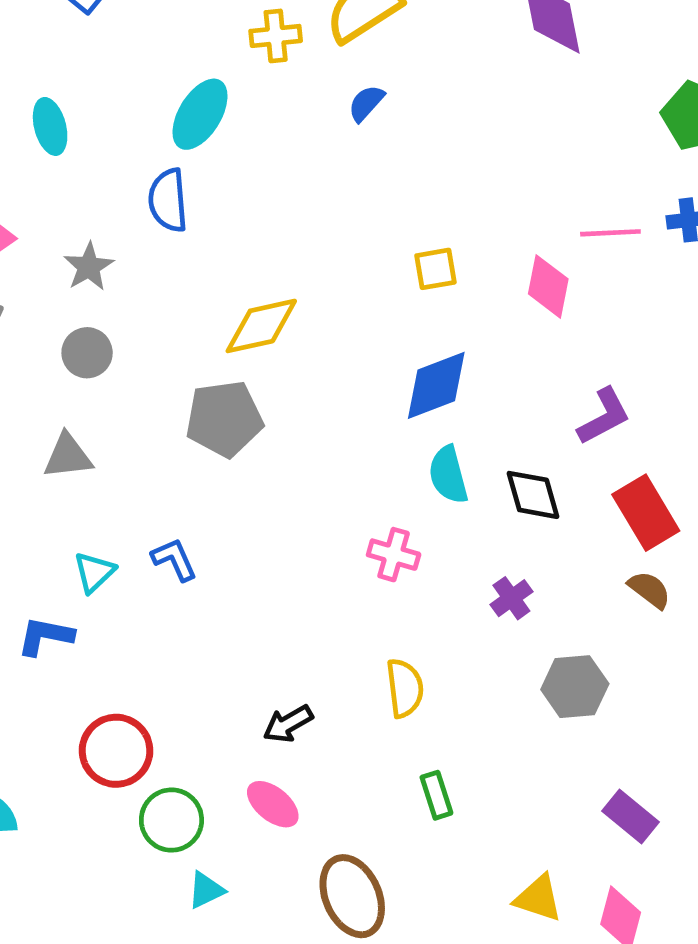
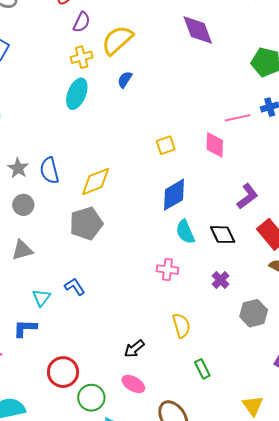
cyan ellipse: (200, 114) -> (77, 94), moved
blue semicircle: (168, 200) -> (49, 170), moved
yellow triangle: (538, 898) -> (253, 406), turned 45

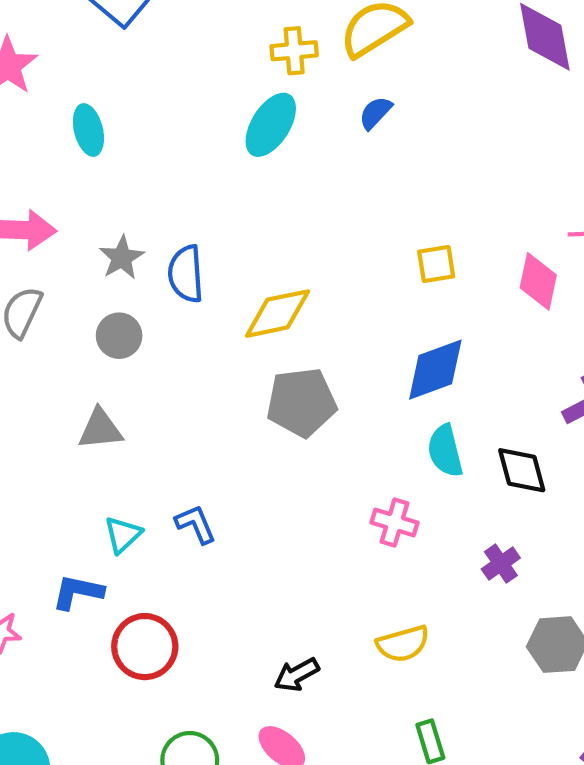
gray pentagon: (86, 223) -> (301, 402), moved
yellow semicircle: (181, 326) -> (403, 644), turned 80
red circle: (63, 372) -> (145, 647), moved

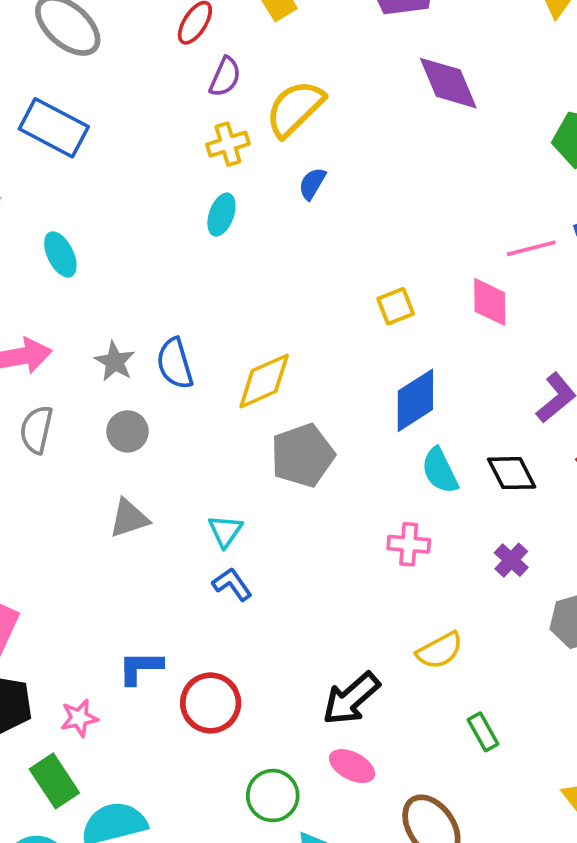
cyan ellipse: (271, 125) -> (221, 215), size x0.7
cyan triangle: (123, 535) -> (225, 531), moved
black arrow: (297, 675) -> (351, 699), size x1.5

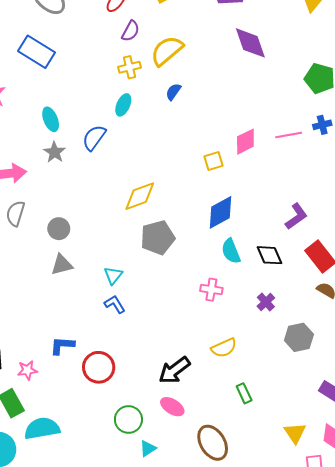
cyan ellipse: (60, 254) -> (51, 119), moved
pink diamond: (490, 302) -> (245, 142), moved, turned 60
gray star: (115, 362) -> (54, 152), moved
blue semicircle: (175, 364) -> (94, 138), moved, turned 48
gray circle: (127, 431) -> (59, 229), moved

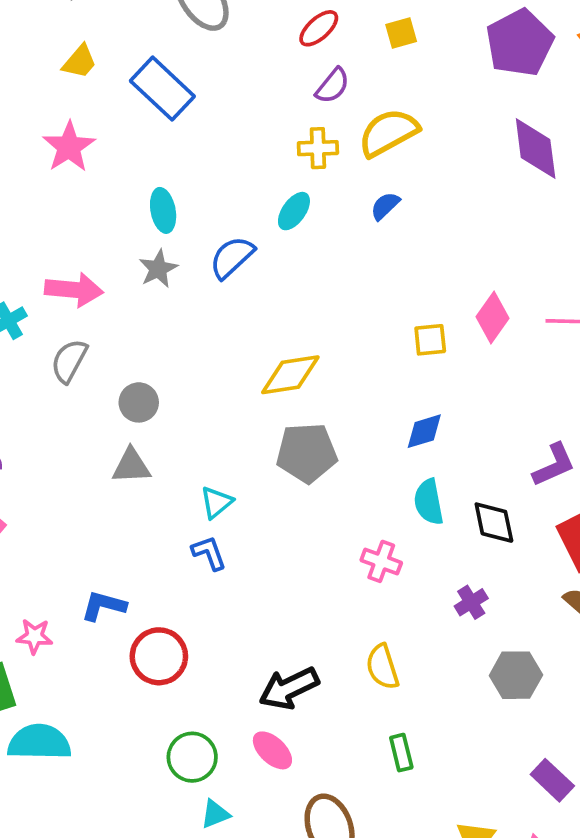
pink diamond: (245, 142) -> (492, 318), turned -40
blue diamond: (220, 212) -> (424, 431), size x0.7
yellow semicircle: (224, 348) -> (382, 667), turned 85

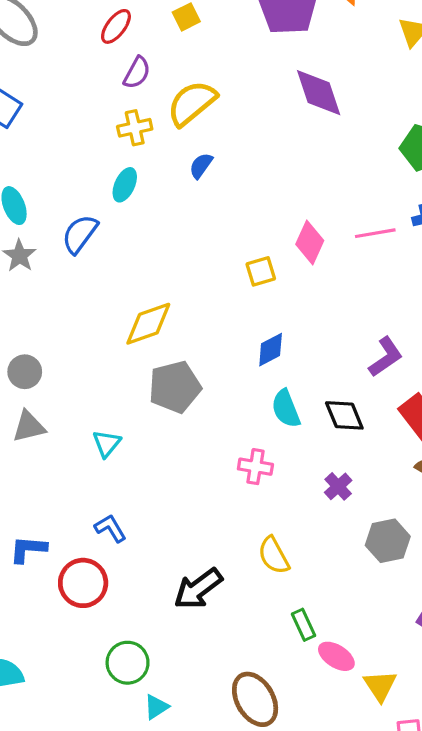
blue L-shape: (209, 553) -> (110, 528), moved
pink ellipse: (272, 750) -> (336, 656), moved

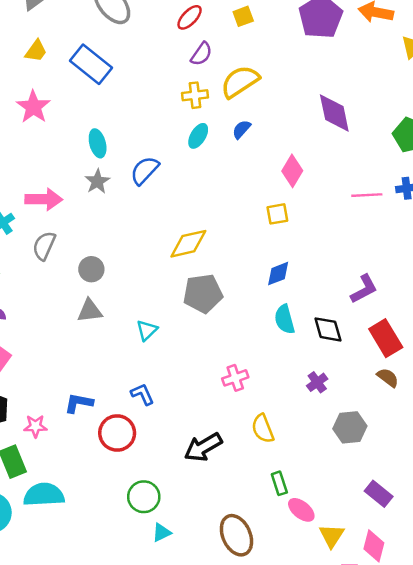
purple diamond: (319, 93) -> (334, 113), moved
cyan ellipse: (125, 185) -> (198, 136), moved
pink diamond: (310, 242) -> (292, 171), moved
pink cross: (255, 467) -> (235, 378), moved, turned -35

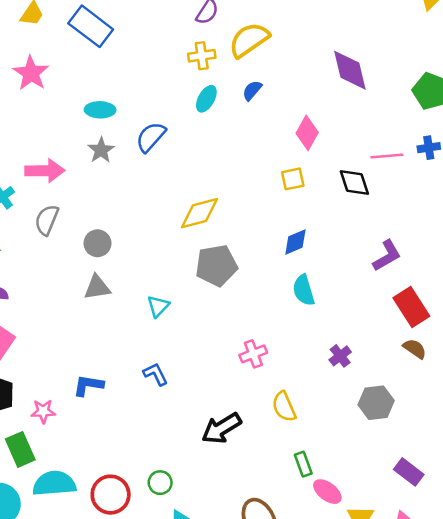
cyan ellipse: (98, 143) -> (100, 110), turned -72
black diamond: (328, 329) -> (354, 183), moved
red circle: (117, 433) -> (111, 495), moved
green circle: (144, 497) -> (160, 483), size x0.7

